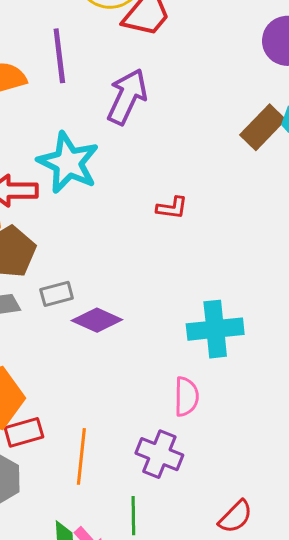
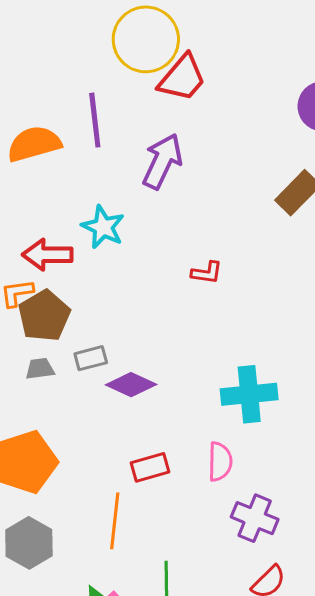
cyan star: (68, 163) -> (103, 227), size x0.7
red rectangle: (24, 432) -> (150, 467), moved
purple cross: (159, 454) -> (255, 518), moved

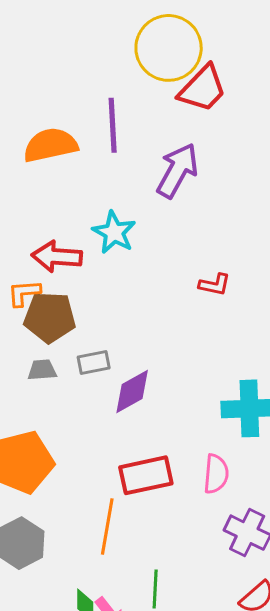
brown pentagon: (44, 316) -> (50, 317), turned 30
purple diamond: (131, 385) -> (132, 392), turned -57
red rectangle: (150, 467) -> (146, 475), size x1.4

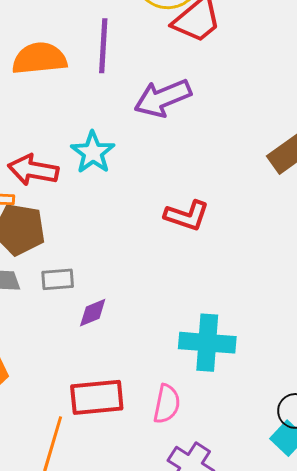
purple arrow: (177, 171) -> (163, 98), turned -148
red L-shape: (215, 285) -> (187, 216), size x1.4
purple diamond: (132, 392) -> (93, 313), size x0.7

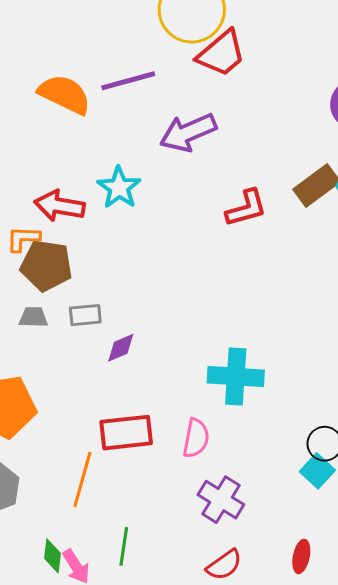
purple line: (103, 46) -> (128, 81), turned 72
orange semicircle: (39, 58) -> (64, 94), turned 32
red L-shape: (187, 216) -> (246, 208), moved, turned -33

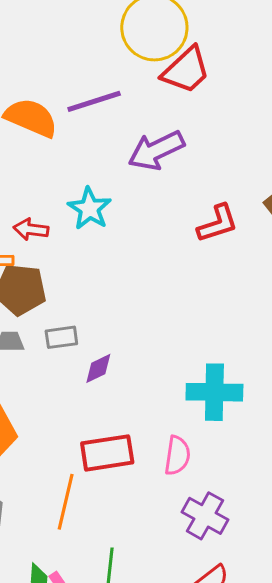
red arrow: (60, 206) -> (31, 229), size x0.7

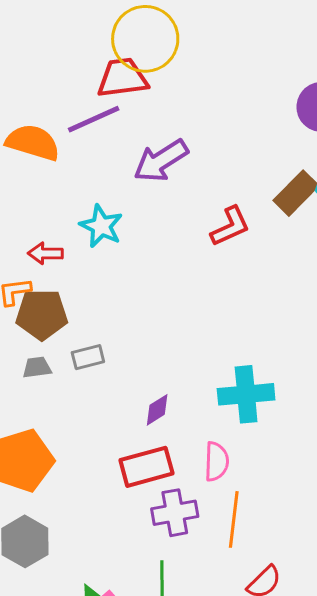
red trapezoid: (186, 70) -> (122, 78), moved, turned -138
purple diamond: (98, 368) -> (157, 410), moved
orange line: (66, 502) -> (234, 519), moved
purple cross: (205, 516) -> (175, 513), moved, turned -33

